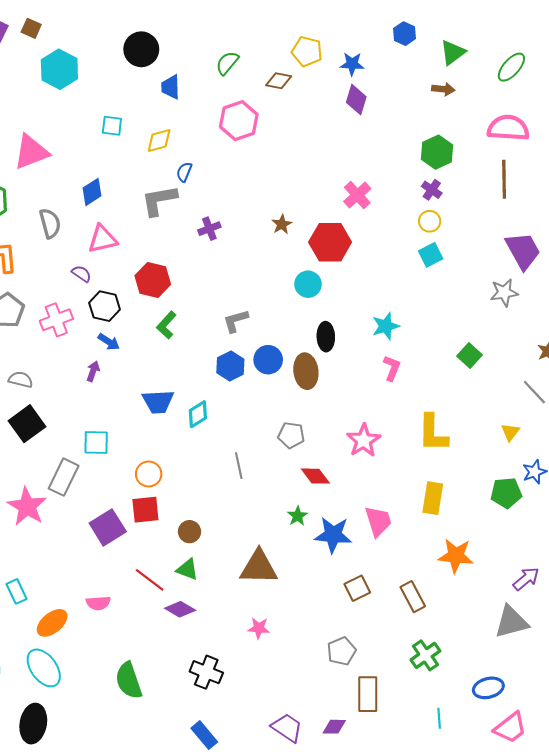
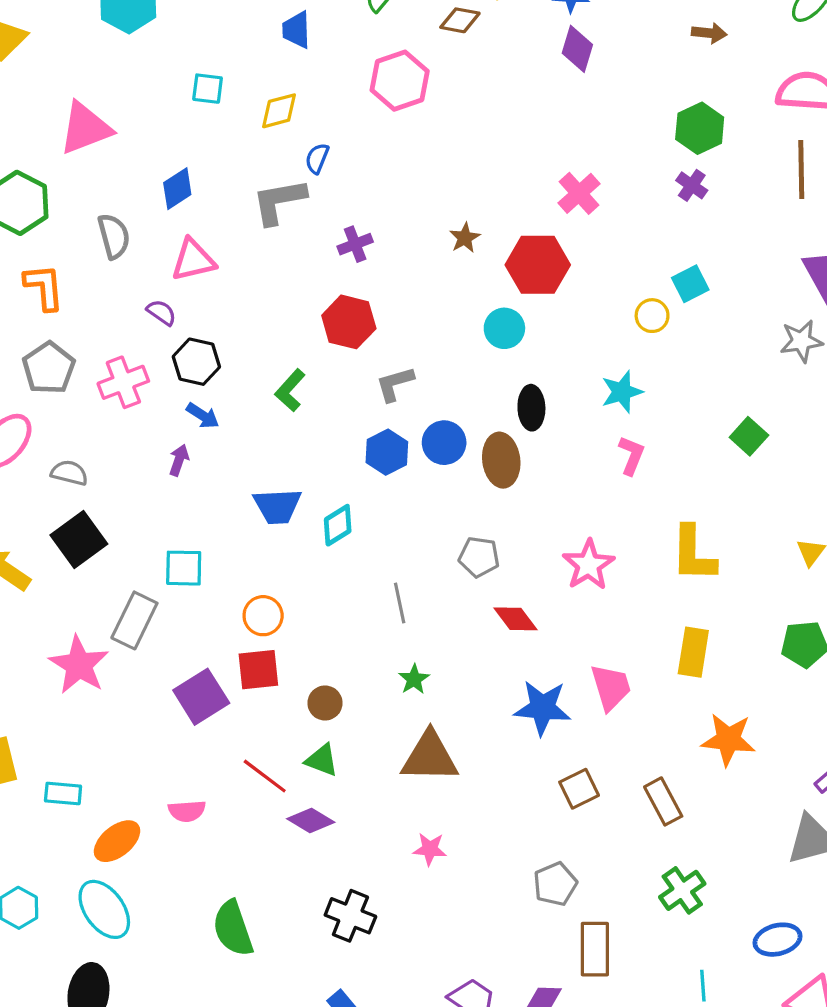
yellow circle: (430, 221) -> (652, 316), moved
red hexagon: (153, 280) -> (349, 322), moved
green star: (298, 516) -> (414, 679), moved
cyan rectangle: (16, 591) -> (63, 794), turned -60

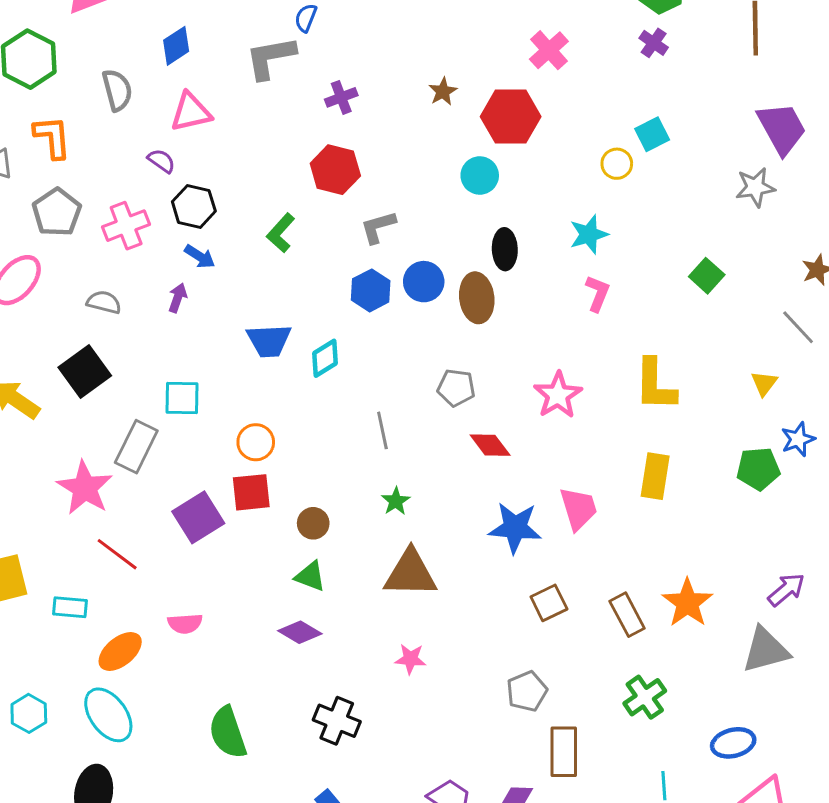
gray semicircle: (69, 473) -> (104, 302), moved
orange star: (728, 740) -> (688, 603), moved, turned 30
red line: (265, 776) -> (117, 554), moved

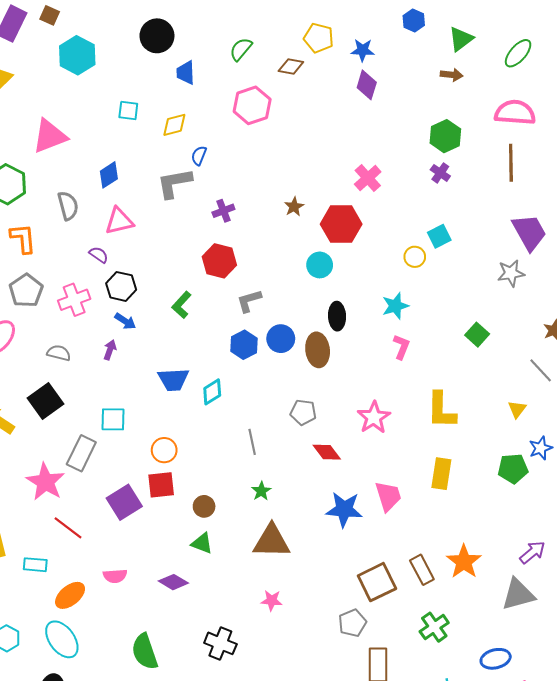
brown square: (549, 603) -> (377, 582), moved, size x1.5
purple diamond: (300, 632) -> (173, 582), moved

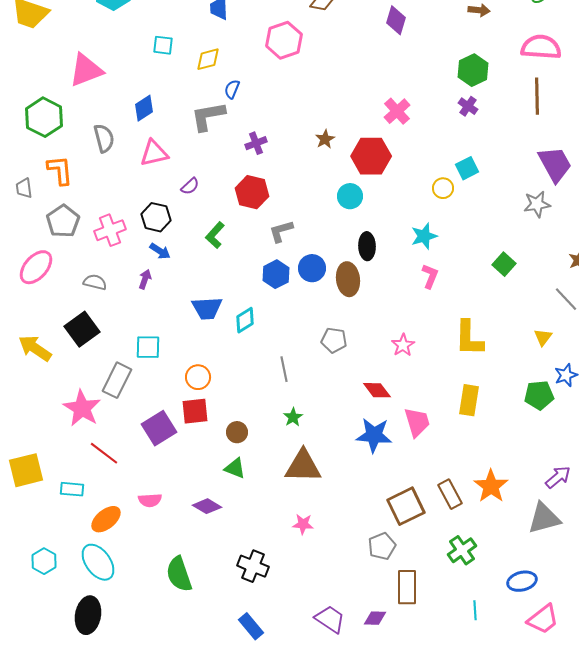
purple semicircle: (99, 255) -> (190, 186), moved, turned 102
pink star: (374, 417) -> (403, 345), size x0.7
red diamond: (327, 452) -> (377, 390), moved

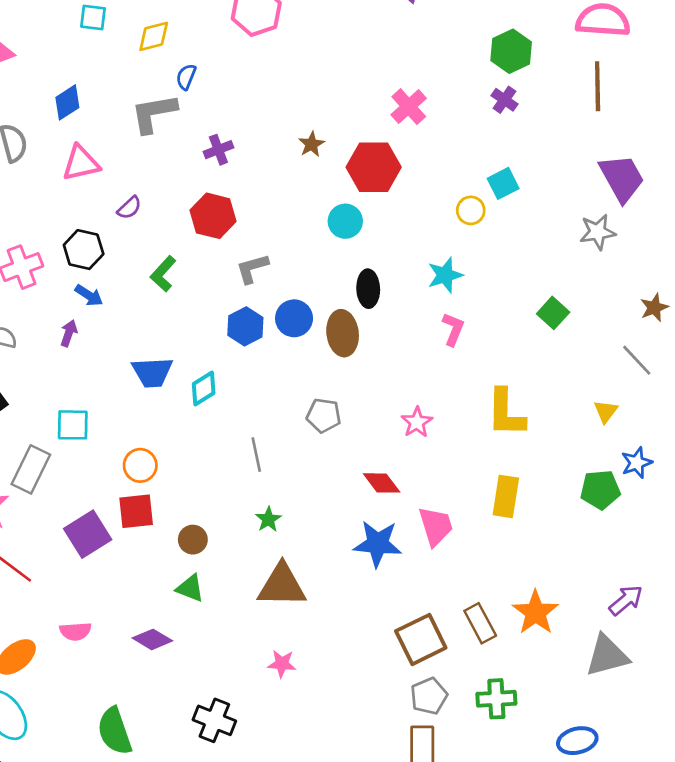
gray pentagon: (382, 546) -> (429, 696), moved
green cross: (462, 550) -> (496, 699), turned 32

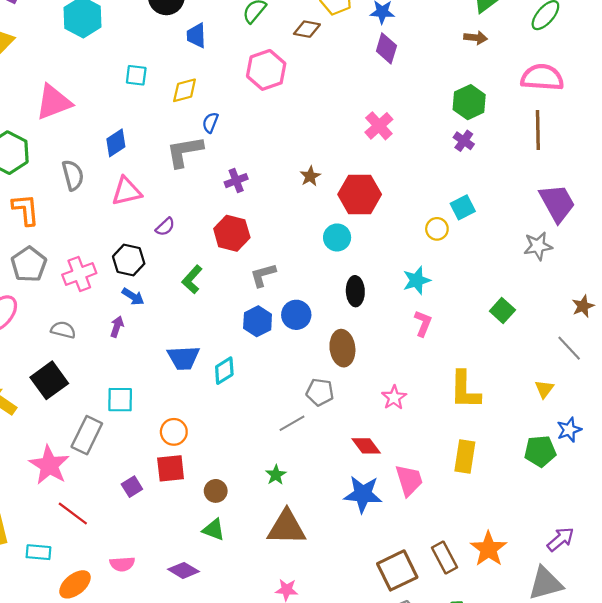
pink cross: (409, 107) -> (379, 126), moved
brown ellipse: (343, 333) -> (342, 348), moved
gray line: (256, 455) -> (292, 423), moved, turned 72
purple square: (88, 534) -> (132, 487), size x0.6

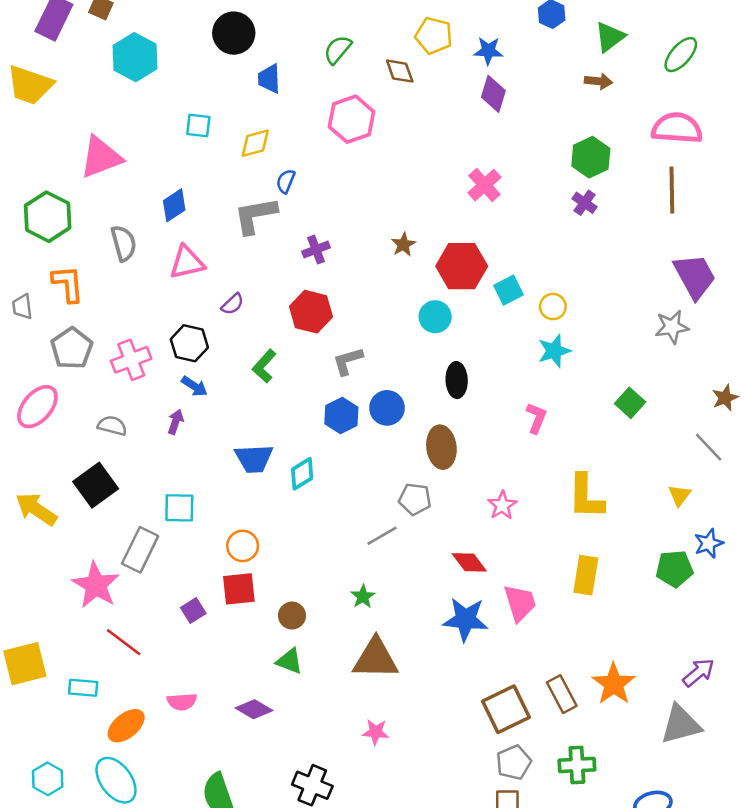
brown diamond: (307, 29) -> (400, 71), turned 60
cyan square: (463, 207) -> (509, 290), moved
cyan star: (417, 280) -> (554, 351), moved

